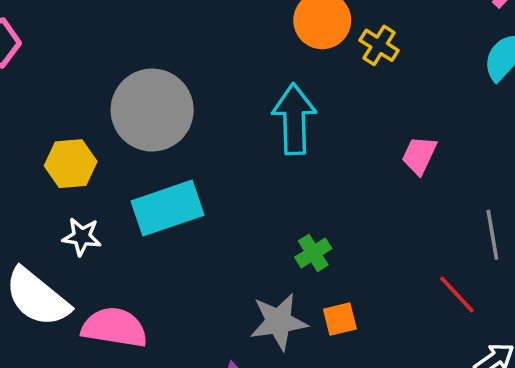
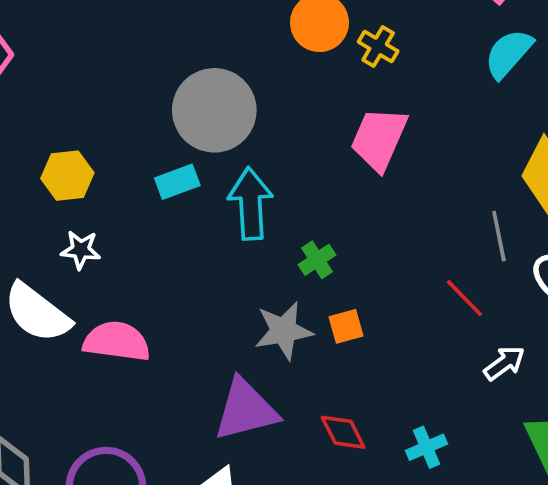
gray circle: (152, 110) -> (214, 110), moved
cyan arrow: (294, 119) -> (250, 204), moved
pink trapezoid: (419, 155) -> (379, 139), moved, size x1.6
cyan rectangle: (167, 208) -> (177, 182), moved, size x0.6

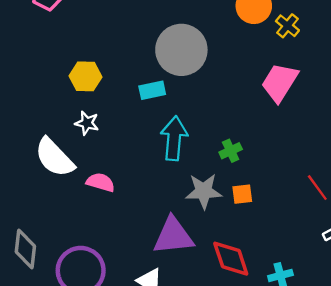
cyan arrow: (250, 204) -> (174, 138), moved
pink semicircle: (117, 341) -> (101, 182), size x0.7
red diamond: (343, 432) -> (231, 259), size x1.4

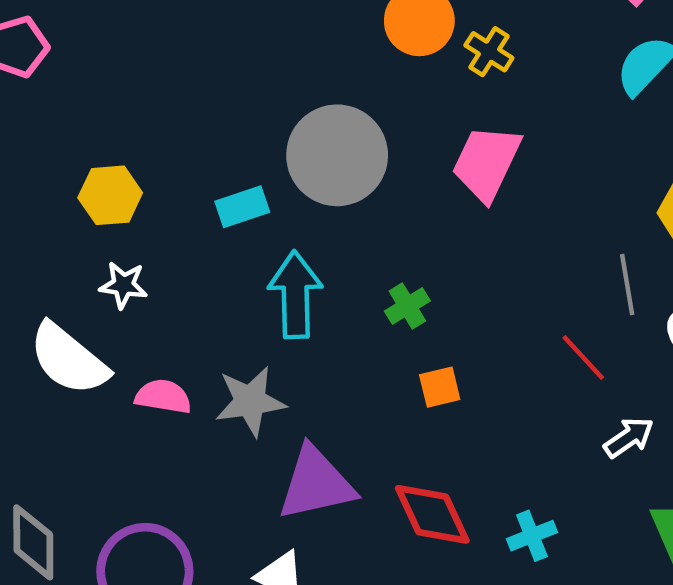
gray circle: (181, 50) -> (337, 155), moved
gray star: (204, 191) -> (250, 401), moved

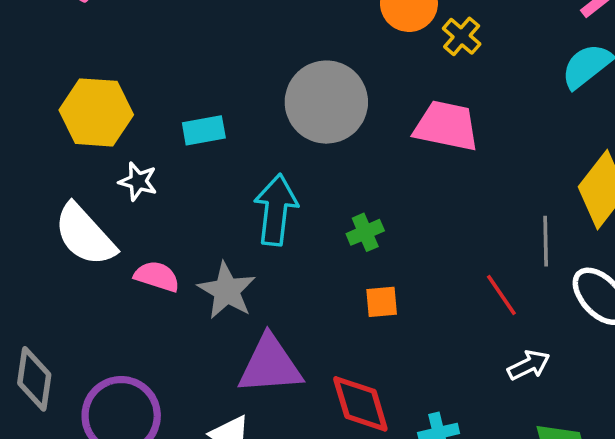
pink trapezoid: (487, 163) -> (446, 126), turned 68
yellow hexagon: (110, 195) -> (96, 112), moved, size x1.4
cyan rectangle: (242, 207) -> (204, 130), moved
gray star: (250, 401) -> (227, 291), turned 30

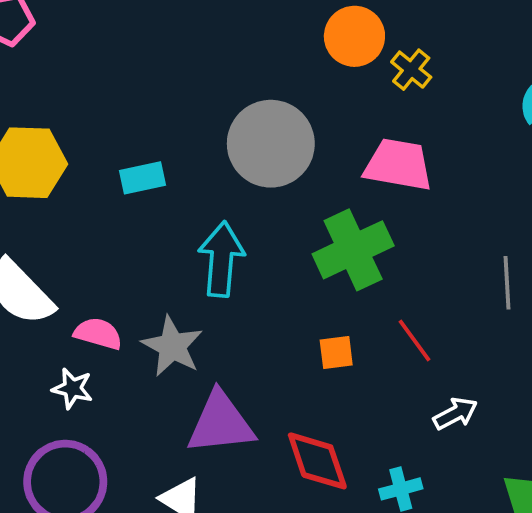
white star: (138, 181) -> (72, 388), moved
green cross: (365, 232) -> (353, 250), moved, size x2.0
red line: (501, 295) -> (415, 340), moved
white arrow: (529, 365) -> (455, 414), moved

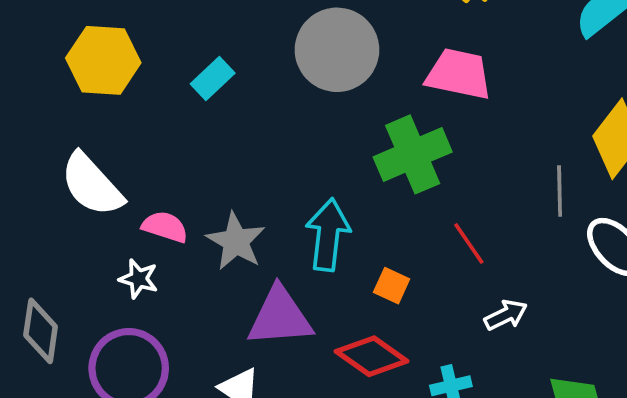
cyan rectangle: (143, 178) -> (213, 79), turned -33
cyan arrow: (221, 259) -> (328, 235), moved
orange square: (336, 353) -> (392, 286), moved, turned 30
red diamond: (317, 461) -> (372, 356), turned -38

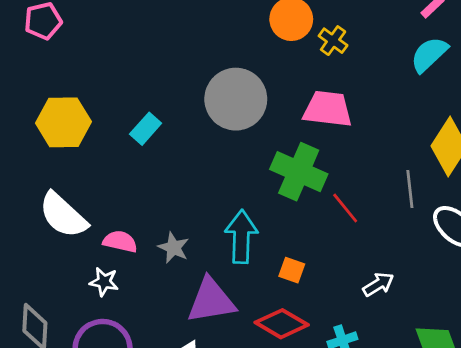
green cross: (413, 154) -> (299, 172), turned -38
gray star: (236, 241) -> (174, 248), size x0.7
red line: (469, 244) -> (345, 208), moved

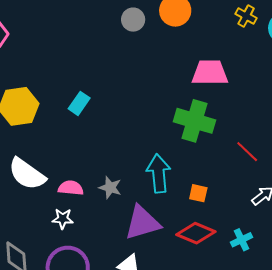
yellow cross: (333, 41) -> (246, 16), moved
gray circle: (236, 99) -> (133, 20), moved, size x0.5
red line: (345, 208) -> (247, 152), moved

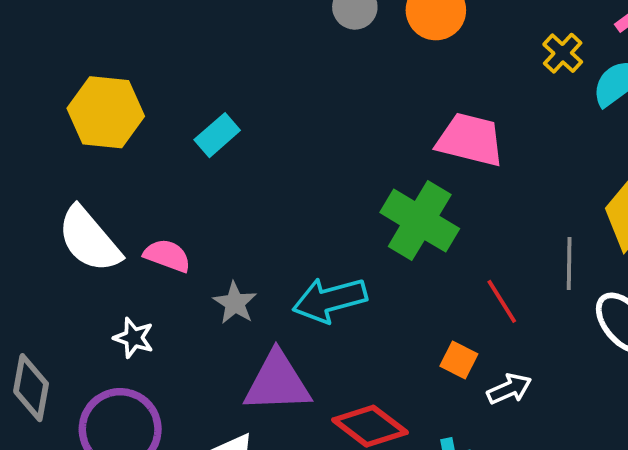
cyan arrow: (159, 173) -> (330, 300), turned -114
pink semicircle: (71, 188) -> (167, 256), moved
orange square: (198, 193) -> (459, 360), moved

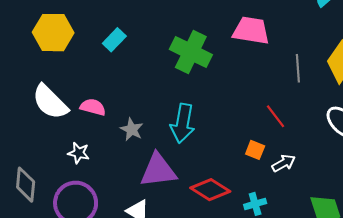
green cross: (420, 221) -> (191, 52), moved
gray line: (569, 264) -> (298, 68), moved
cyan arrow: (330, 300) -> (183, 123), turned -60

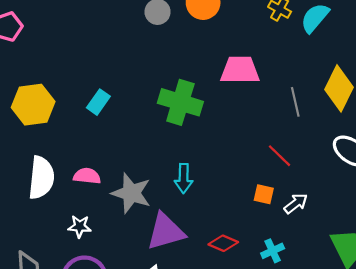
white semicircle: (50, 102) -> (41, 178), turned -120
cyan arrow: (183, 123) -> (184, 178), size x0.7
gray star: (132, 130) -> (131, 193), size x1.6
red diamond: (210, 190) -> (223, 243), size x0.7

